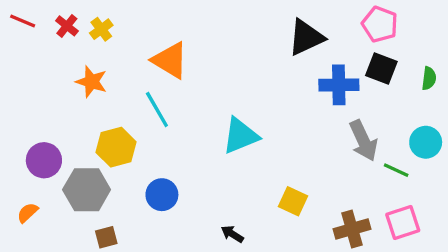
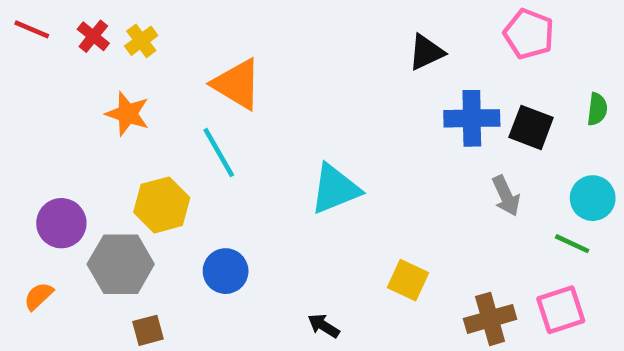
black triangle: (306, 37) -> (426, 52), size x0.7
black square: (381, 69) -> (531, 127), moved
gray arrow: (363, 141) -> (506, 196), size x0.7
green line: (396, 170) -> (572, 244), moved

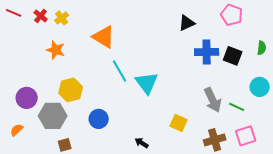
cyan line: (219, 152) -> (120, 71), moved
cyan triangle: (335, 189) -> (147, 83), turned -45
gray arrow: (506, 196) -> (213, 100), moved, size x1.4
green line: (572, 244) -> (237, 107), moved

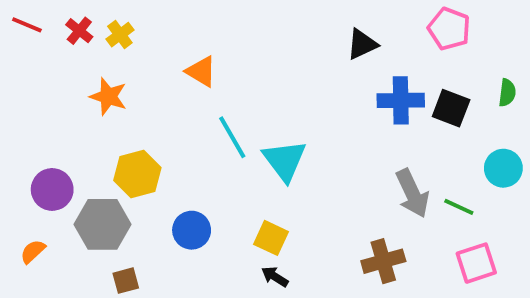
orange triangle: (104, 37) -> (201, 71), size x0.7
yellow square: (179, 123) -> (271, 238), moved
brown cross: (215, 140) -> (383, 261), moved

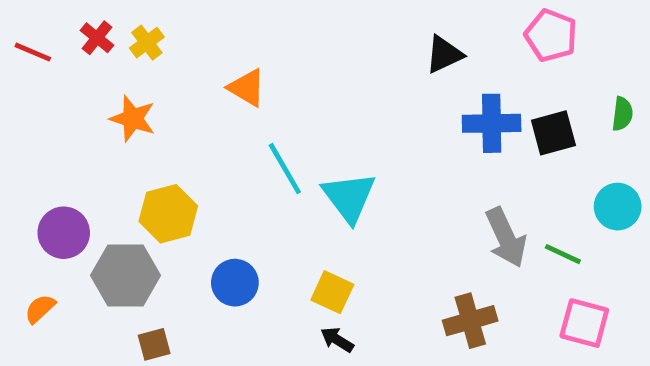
red line: (27, 25) -> (33, 52), moved
black square: (451, 108) -> (553, 133), turned -36
pink square: (476, 263) -> (584, 323), turned 33

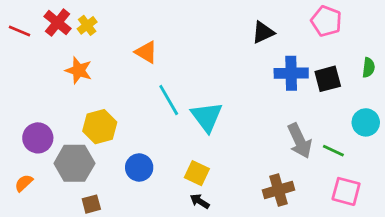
red cross: (97, 38) -> (58, 23), size x1.4

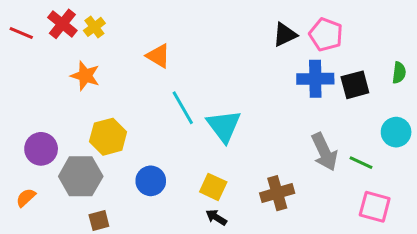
pink pentagon: (326, 21) -> (326, 35), moved
brown cross: (278, 190) -> (277, 193), moved

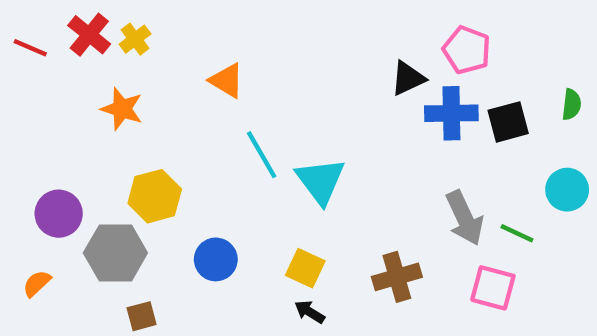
black triangle: (285, 35) -> (408, 78), moved
pink square: (375, 207) -> (493, 288), moved

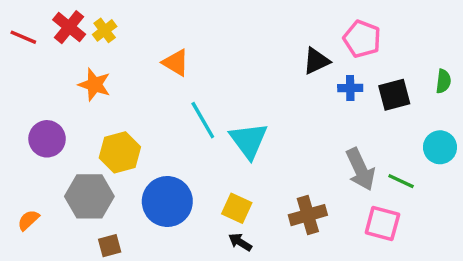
blue cross: (451, 113) -> (350, 88), size x0.6
purple circle: (59, 214) -> (47, 139), moved
blue circle: (216, 259) -> (167, 201), size x1.5

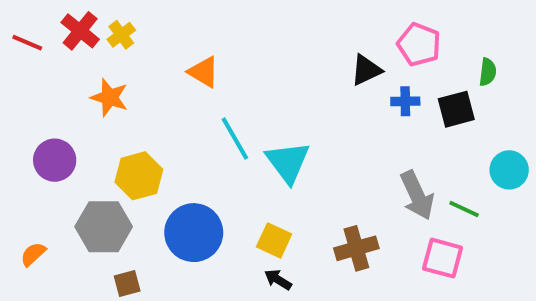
green semicircle: (443, 81) -> (488, 72), moved

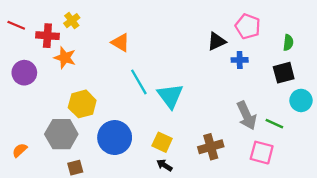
red cross: (80, 31) -> (47, 36), moved, turned -35
black square: (456, 109) -> (284, 73), moved
purple circle: (55, 160) -> (24, 73), moved

